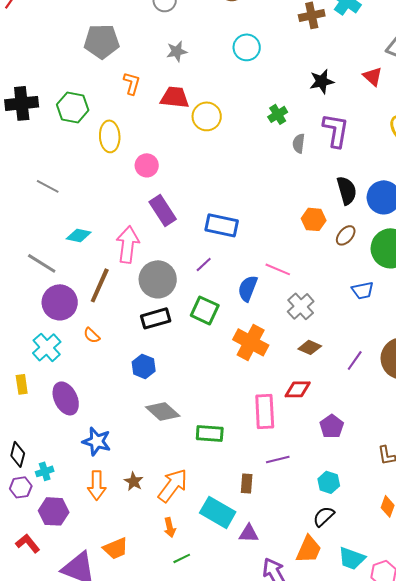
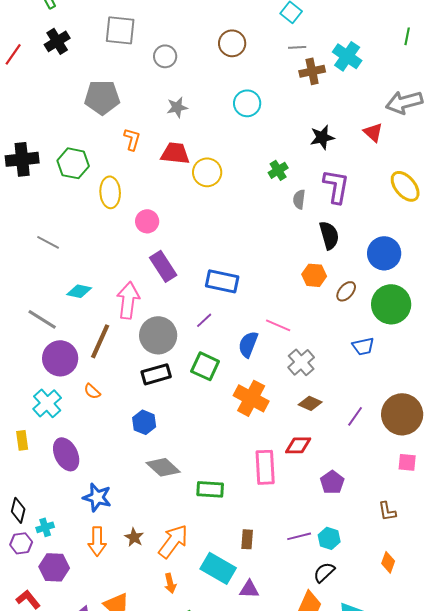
black semicircle: (347, 190) -> (329, 235), moved
purple line: (278, 459) -> (299, 536), moved

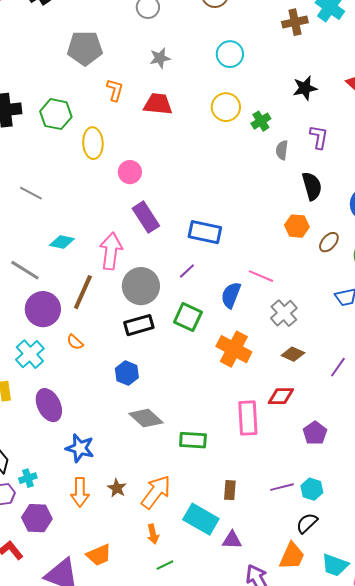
yellow circle: (207, 172) -> (226, 107), moved
purple L-shape: (336, 186) -> (319, 137), size x0.7

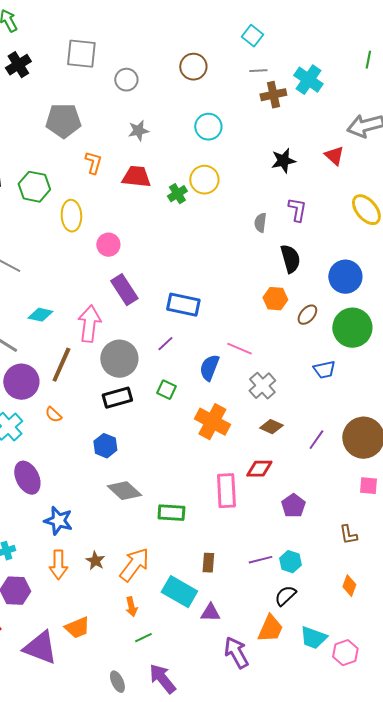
green cross: (261, 121) -> (177, 194), moved
green square: (188, 317) -> (166, 390), size x0.7

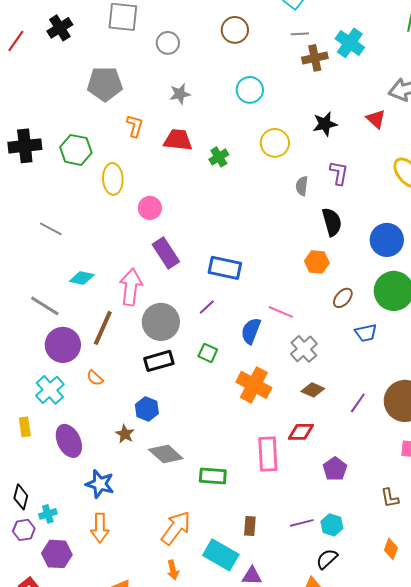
yellow circle: (204, 180) -> (275, 143), moved
brown ellipse: (307, 315) -> (343, 298), moved
brown star: (95, 561) -> (125, 434), moved

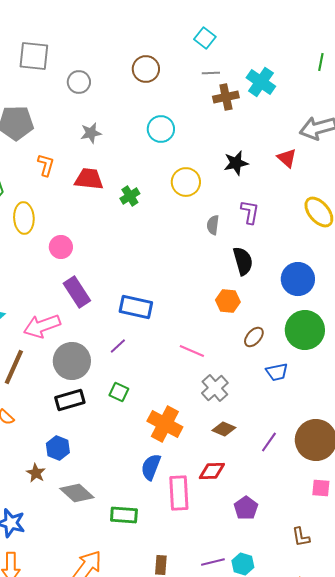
pink arrow: (131, 287) -> (42, 326), turned -117
blue semicircle: (251, 331) -> (151, 467), moved

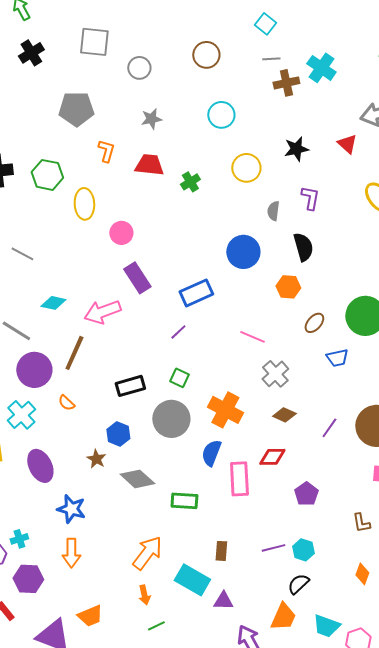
blue circle: (298, 279) -> (243, 252), moved
blue rectangle: (136, 307) -> (196, 293), turned -36
gray circle: (72, 361) -> (171, 419), moved

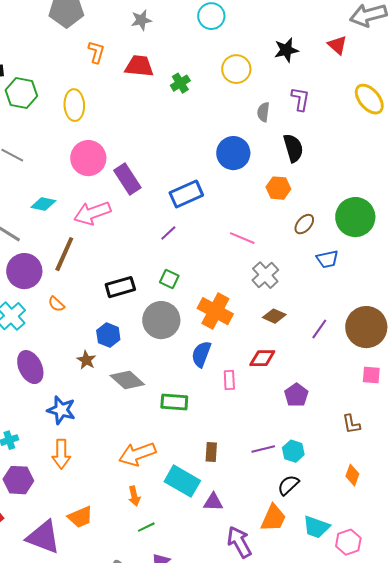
green hexagon: (47, 175) -> (21, 93), moved
pink circle: (121, 233) -> (88, 158), moved, size x1.5
pink rectangle: (239, 479) -> (229, 380), size x0.6
orange arrow: (147, 553) -> (137, 454), turned -147

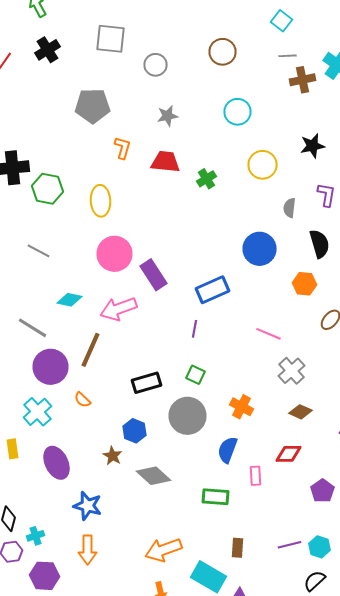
purple line: (168, 233) -> (194, 329), turned -36
orange cross: (215, 311) -> (242, 407), size x0.7
green rectangle: (174, 402) -> (216, 497), moved

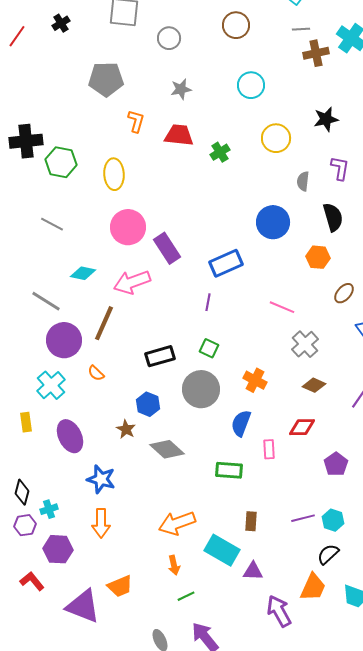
black cross: (48, 50) -> (61, 23), size x0.7

